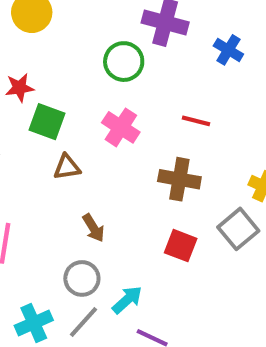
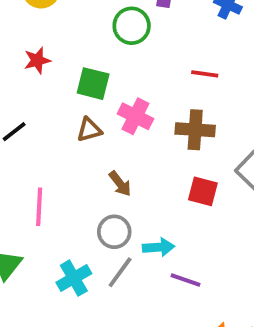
green square: (47, 122) -> (93, 84), moved
pink cross: (121, 127) -> (135, 116), moved
cyan arrow: (127, 300) -> (159, 247), turned 44

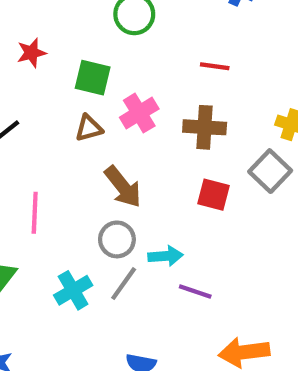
pink cross: (135, 116) -> (139, 113), turned 32
brown arrow: (120, 184) -> (123, 187), size x1.5

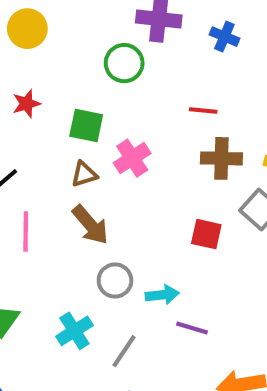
brown cross: (205, 127) -> (221, 158), moved
brown arrow: (123, 187) -> (90, 225), moved
pink line: (35, 213) -> (26, 231), moved
gray line: (124, 284) -> (124, 351), moved

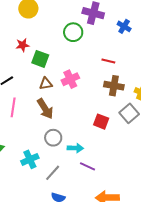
green square: (86, 126) -> (40, 59), moved

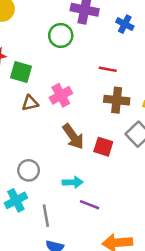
brown arrow: (45, 109) -> (73, 137), moved
gray circle: (53, 138) -> (29, 170), moved
gray line: (53, 173) -> (46, 216), turned -48

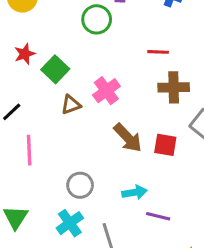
green square: (21, 72) -> (55, 69), turned 35

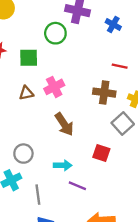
red line: (158, 52) -> (120, 66), moved
green square: (55, 69) -> (29, 58), moved, turned 36
red square: (165, 145) -> (101, 153), moved

